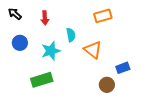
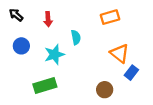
orange triangle: (93, 50) -> (120, 53), moved
blue rectangle: (123, 68) -> (131, 73), turned -32
brown circle: (107, 85) -> (105, 90), moved

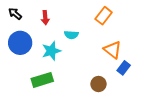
orange rectangle: (110, 17) -> (104, 16), turned -36
cyan semicircle: (76, 37) -> (71, 35), turned 104
blue circle: (21, 46) -> (20, 43), size x1.5

